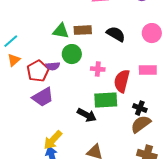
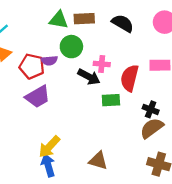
red pentagon: (38, 71) -> (32, 66), turned -30
green rectangle: (106, 100) -> (111, 100), size x0.7
black arrow: (87, 115) -> (89, 77), moved

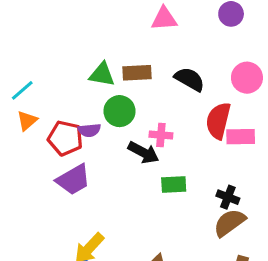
red semicircle: (130, 78) -> (218, 121), moved

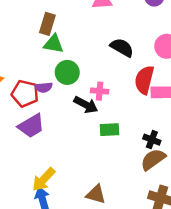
brown rectangle: (137, 73) -> (47, 24), moved, turned -70

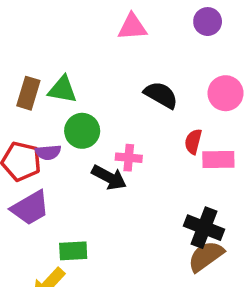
brown rectangle: (47, 24) -> (28, 93), moved
red semicircle: (144, 80) -> (193, 142), size x0.6
green rectangle: (110, 130) -> (73, 251), moved
black cross: (152, 140) -> (204, 228), size x1.5

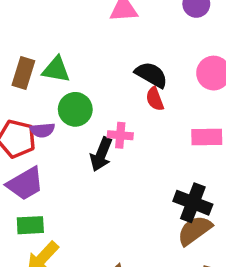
red semicircle: (193, 142) -> (155, 99), moved, turned -35
black arrow: (109, 177) -> (101, 154), turned 84
green rectangle: (73, 251) -> (30, 225), moved

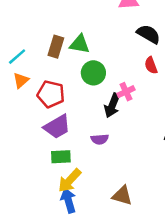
black semicircle: (151, 75) -> (148, 34), moved
purple semicircle: (42, 130) -> (100, 139), moved
pink cross: (120, 135) -> (126, 92), turned -30

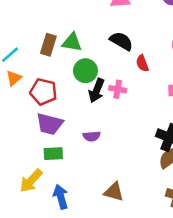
black semicircle: (148, 34) -> (121, 41), moved
pink cross: (126, 92) -> (118, 89), turned 35
black arrow: (112, 105) -> (97, 90), moved
purple trapezoid: (57, 127) -> (50, 124), turned 44
yellow arrow: (70, 181) -> (31, 181), moved

